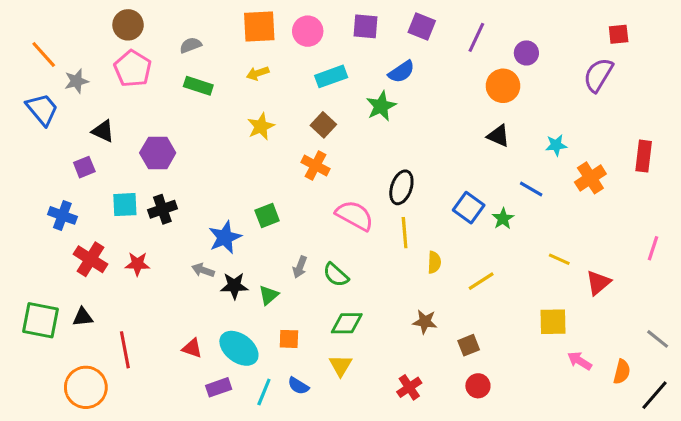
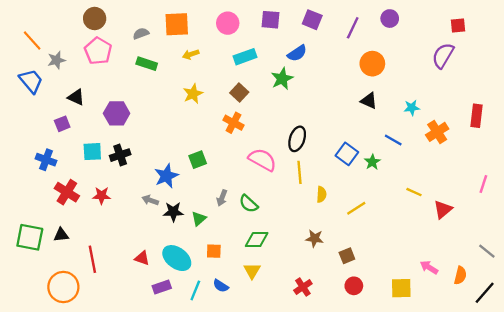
orange square: (259, 26) -> (177, 24), moved
purple circle: (526, 53) -> (390, 19), moved
yellow square: (553, 322) -> (401, 288), moved

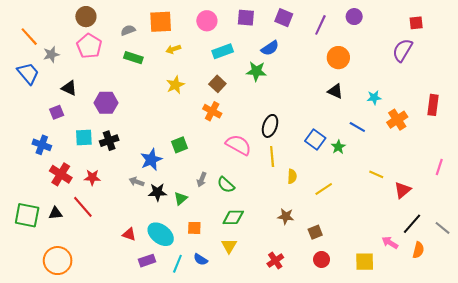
green star: (282, 79) -> (256, 71), turned 30
red line: (92, 259) -> (83, 207), moved, turned -30
black line: (485, 293) -> (412, 224), moved

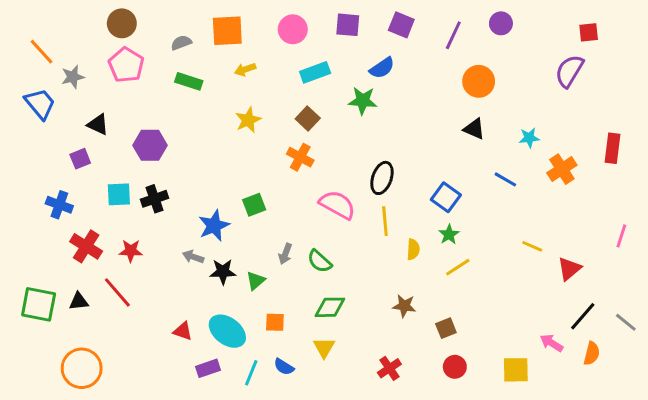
green star: (338, 147) -> (449, 234), moved

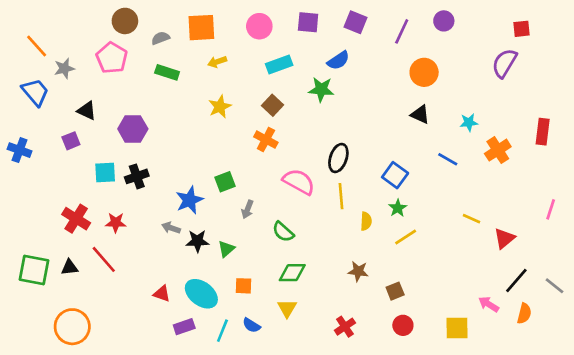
brown circle: (122, 23) -> (125, 21), moved
blue cross: (59, 205) -> (20, 150), moved
gray arrow: (285, 254) -> (247, 209), moved

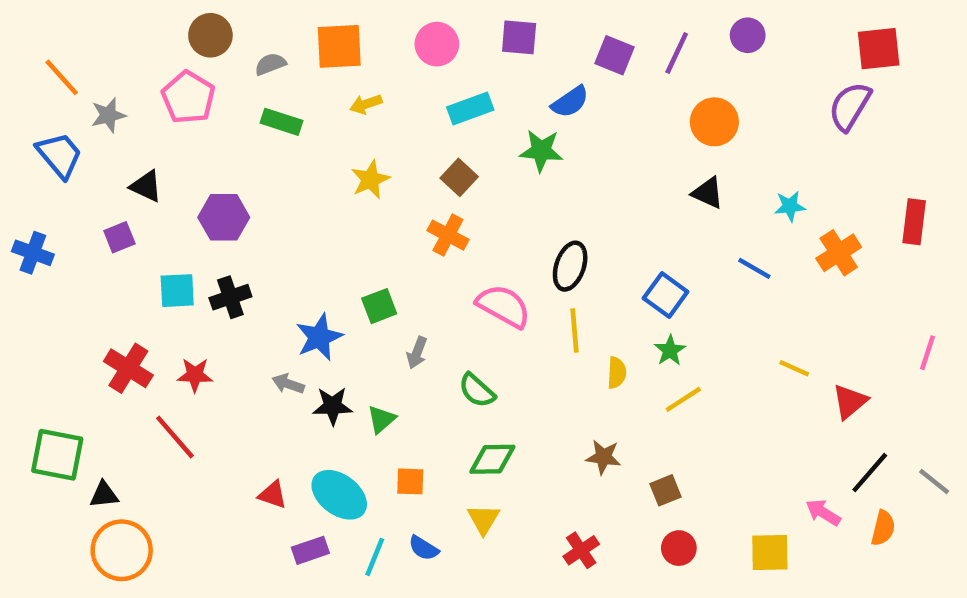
purple square: (356, 22) -> (614, 55), moved
red square: (522, 29) -> (879, 49), size x1.5
black triangle: (70, 267) -> (104, 495), moved

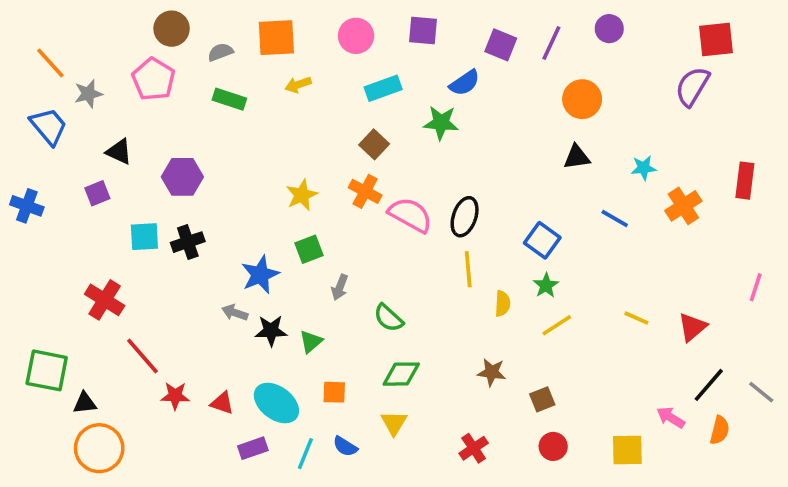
yellow star: (370, 180) -> (302, 195), moved
black triangle: (708, 193) -> (577, 157), turned -32
pink semicircle: (503, 306) -> (410, 215), moved
yellow line: (794, 368) -> (636, 318), moved
red star: (195, 375) -> (175, 396), moved

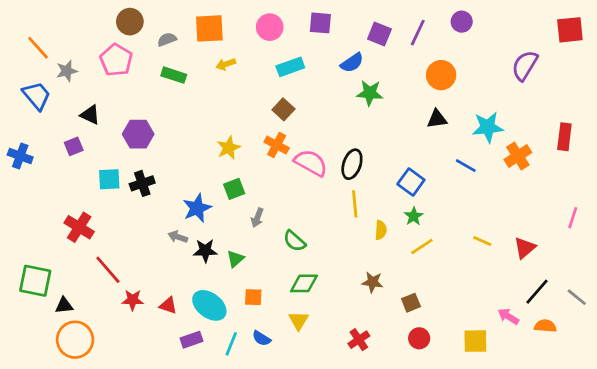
red square: (716, 39) -> (570, 30), moved
green star: (441, 123) -> (370, 93), moved
cyan star: (644, 168) -> (488, 127), size x1.6
orange semicircle: (720, 430) -> (545, 326), turned -100

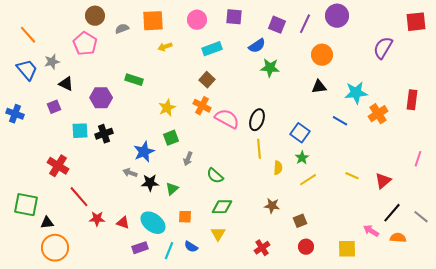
purple circle: (462, 22) -> (337, 16), size x1.5
gray star: (67, 71) -> (52, 62), moved
green rectangle: (174, 75) -> (134, 80), moved

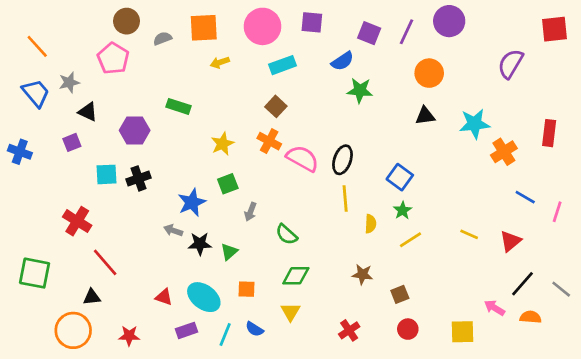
pink circle: (197, 20) -> (263, 26), size x1.4
blue line: (340, 121) -> (525, 197), moved
red star: (97, 219) -> (129, 336), moved
black triangle: (47, 223) -> (92, 297), moved

